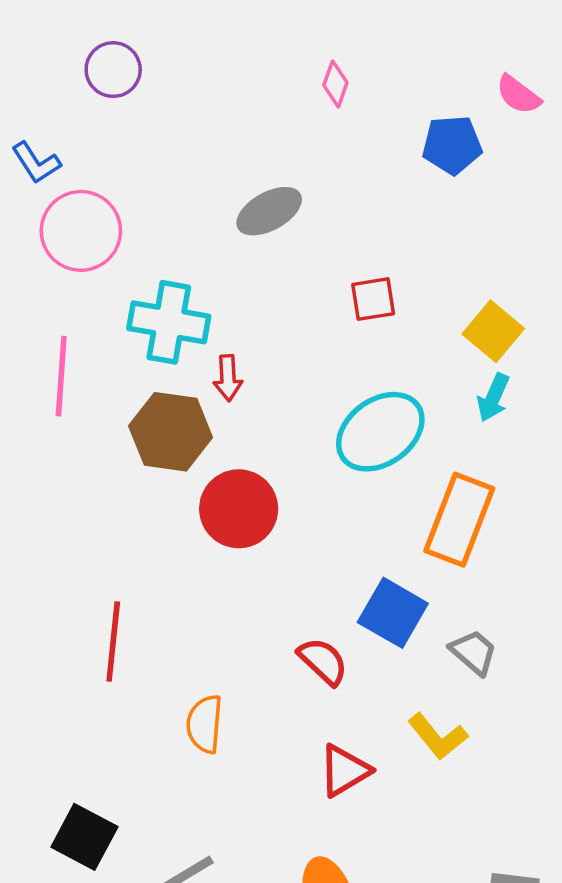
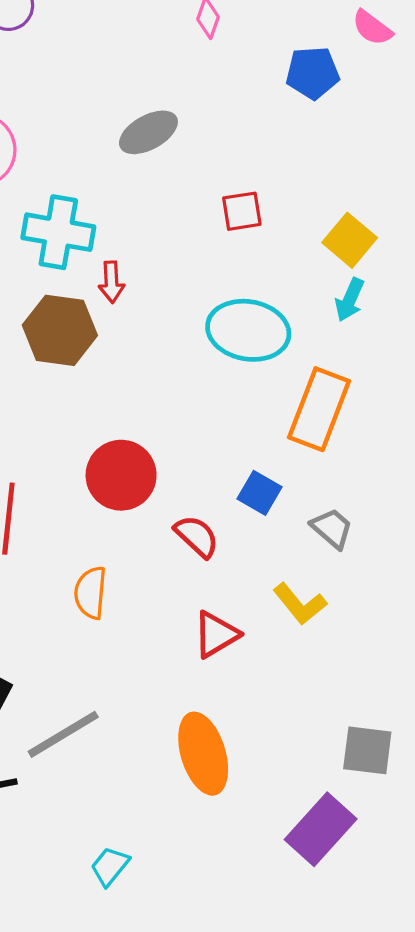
cyan ellipse: (380, 432) -> (248, 330), turned 46
red circle: (239, 509) -> (121, 475), moved
blue square: (393, 613) -> (259, 493), size x0.7

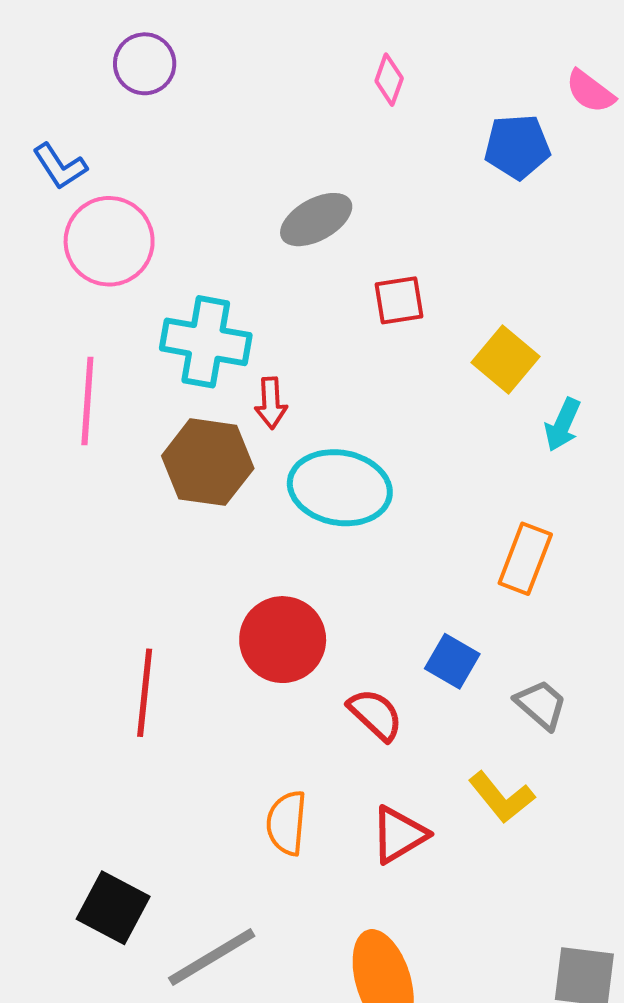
red square: (242, 211) -> (399, 300), moved
yellow square: (350, 240) -> (505, 360), moved
cyan ellipse: (248, 330) -> (340, 488), moved
orange rectangle: (319, 409) -> (525, 559), size x0.7
orange semicircle: (91, 593) -> (287, 823), moved

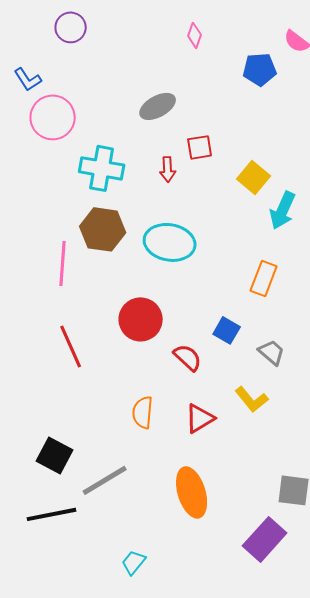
pink line: (87, 401) -> (63, 263), moved
red arrow: (271, 403) -> (168, 169), moved
cyan arrow: (563, 425) -> (283, 210), size x1.4
red line: (145, 693) -> (71, 346), turned -30

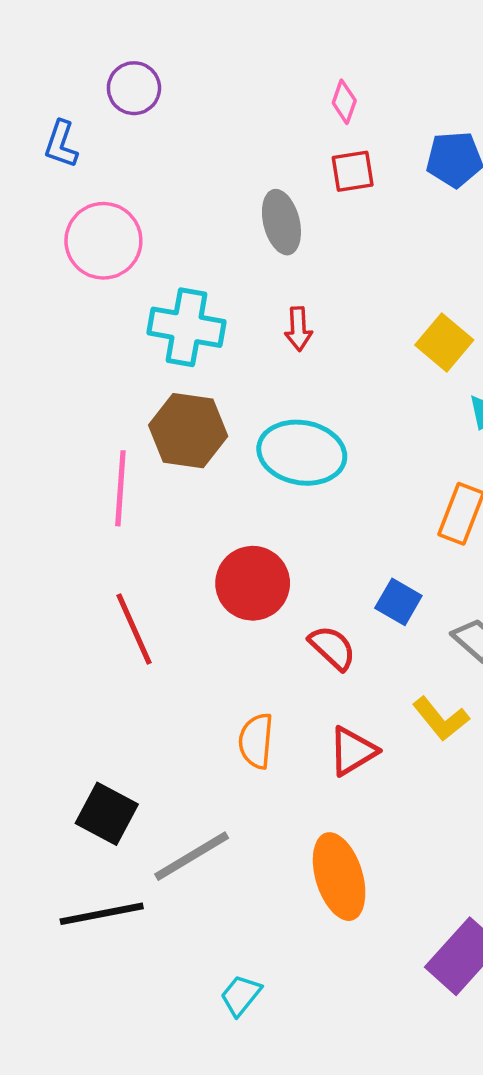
blue L-shape: (28, 79) -> (61, 144), moved, turned 52
gray ellipse: (158, 106) -> (281, 222), turned -75
red square: (200, 147) -> (353, 171), moved

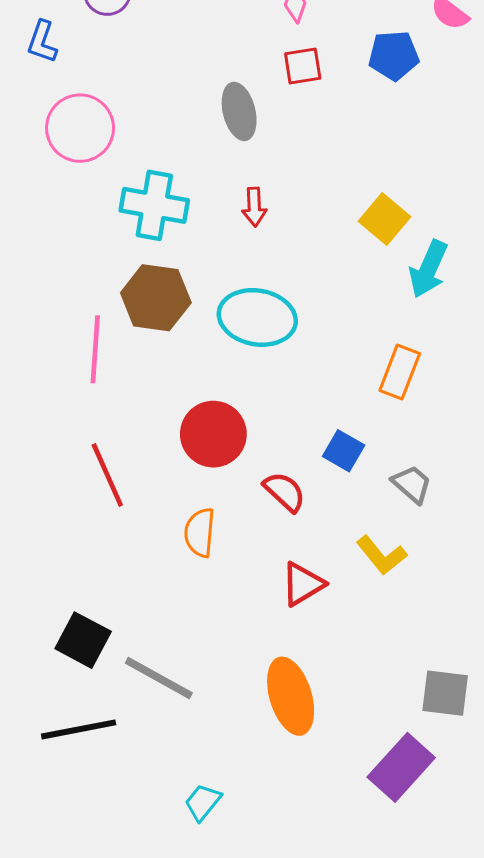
orange semicircle: (256, 741) -> (200, 533), moved
gray line: (192, 856) -> (159, 678), turned 60

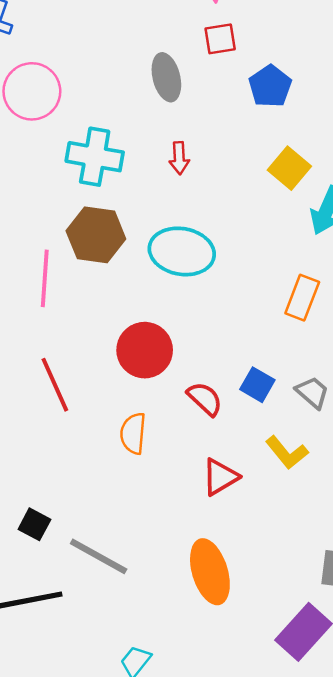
blue pentagon: (394, 55) -> (270, 86), moved, turned -30
blue square: (344, 451) -> (257, 385), moved
black square: (83, 640) -> (34, 524), size x0.7

